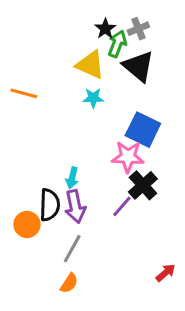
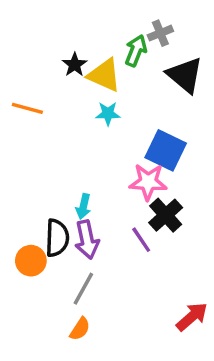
black star: (105, 29) -> (75, 65), moved
black triangle: (138, 66) -> (185, 75), moved
purple line: (122, 206) -> (141, 240), turned -75
red arrow: (166, 273) -> (192, 317), size x1.4

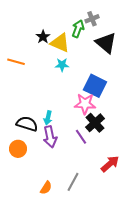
black semicircle: (57, 238) -> (27, 124), moved, turned -75
gray line: (83, 289) -> (73, 182), moved
red arrow: (192, 317) -> (110, 164), moved

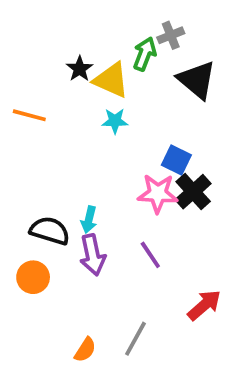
blue square: (95, 86) -> (176, 160), size x0.7
black cross: (95, 123) -> (193, 192), moved

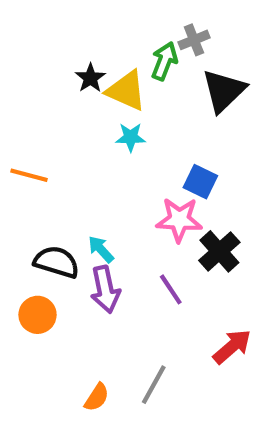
black triangle: (197, 80) -> (224, 91), turned 36
orange line: (29, 115) -> (29, 175), moved
black cross: (193, 192) -> (219, 251), moved
cyan arrow: (89, 220) -> (101, 249), turned 125

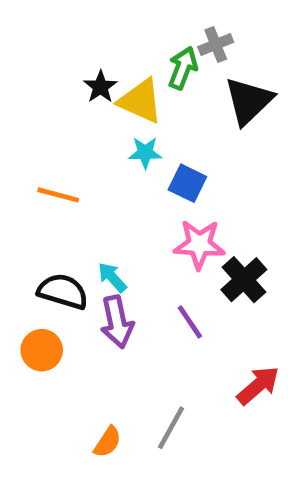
orange line: (29, 175) -> (58, 195), moved
blue square: (200, 182) -> (187, 183), moved

